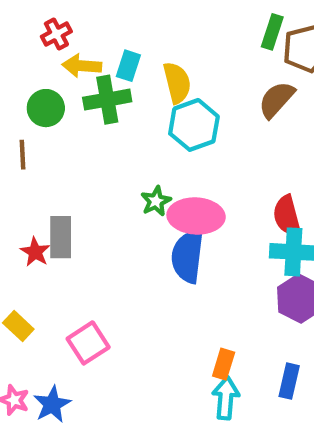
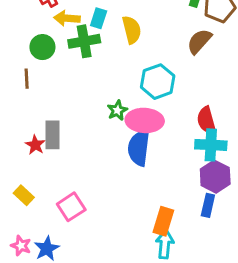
cyan hexagon: (194, 125) -> (158, 82), moved
orange rectangle: (224, 364) -> (163, 221), size x1.4
blue rectangle: (289, 381) -> (208, 205), moved

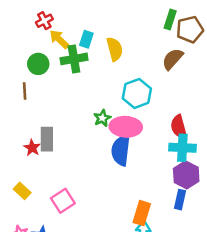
yellow arrow: (67, 18) -> (59, 39), turned 40

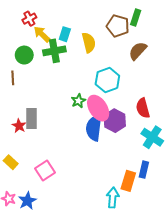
brown pentagon: (190, 29) -> (118, 26), moved, turned 30
pink ellipse: (126, 127) -> (98, 108), turned 55
cyan cross: (182, 148) -> (152, 137), moved, turned 30
purple hexagon: (186, 175) -> (115, 121), moved
orange rectangle: (142, 213) -> (128, 181), moved

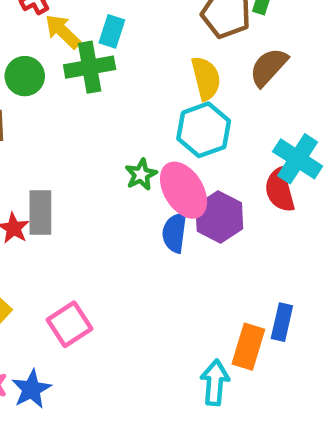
yellow semicircle: (89, 43) -> (206, 78), moved
blue semicircle: (94, 128) -> (175, 233), size x0.7
cyan cross: (152, 137) -> (298, 159), moved

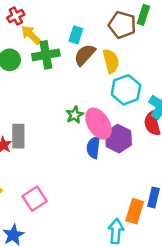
cyan rectangle: (112, 31) -> (76, 35), moved
brown semicircle: (268, 67) -> (85, 55), moved
cyan hexagon: (204, 130) -> (126, 90), moved

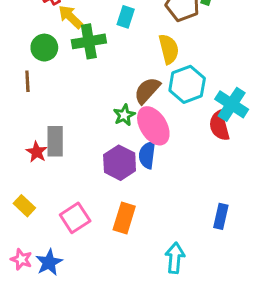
brown semicircle: (85, 55) -> (147, 91), moved
purple hexagon: (118, 139) -> (120, 163), moved
orange rectangle: (135, 211) -> (124, 218), moved

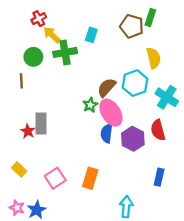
yellow semicircle: (169, 49) -> (154, 58), moved
red semicircle: (219, 126) -> (158, 130), moved
purple hexagon: (120, 163) -> (133, 139), moved

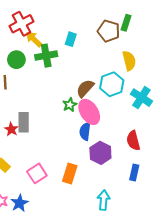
red cross: (39, 19) -> (22, 24), size x1.6
red semicircle: (158, 130) -> (133, 141), moved
purple hexagon: (133, 139) -> (100, 153), moved

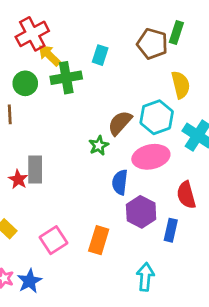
pink ellipse: (89, 112) -> (151, 157), moved, turned -70
blue rectangle: (134, 172) -> (171, 230), moved

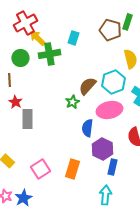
red star: (18, 179) -> (15, 102), moved
blue rectangle: (171, 230) -> (112, 167), moved

